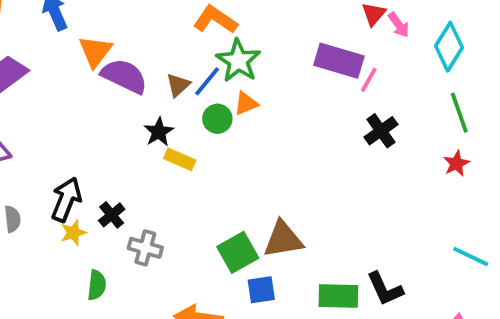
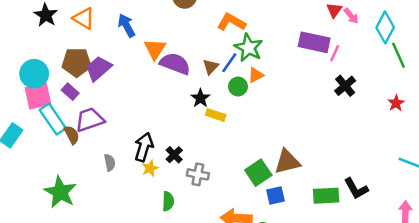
green line: (459, 113) -> (398, 55), moved

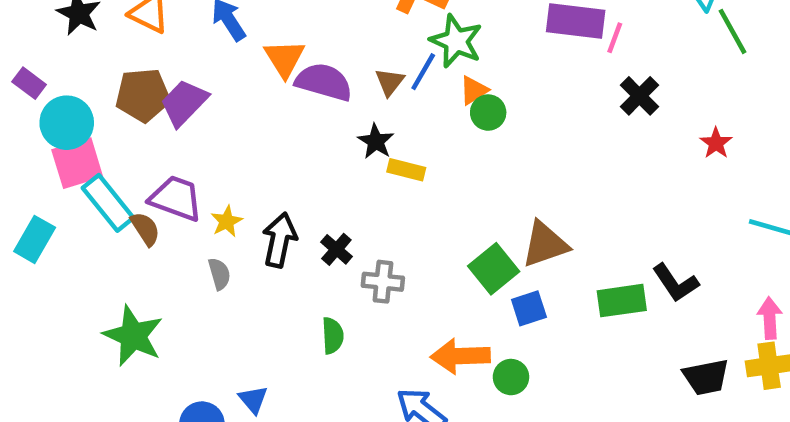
green circle: (238, 87) -> (488, 113), moved
purple rectangle: (70, 92) -> (29, 83), moved
red star: (396, 103) -> (716, 143), moved
purple trapezoid: (90, 120) -> (176, 198), turned 44
yellow star: (150, 168) -> (227, 221), moved

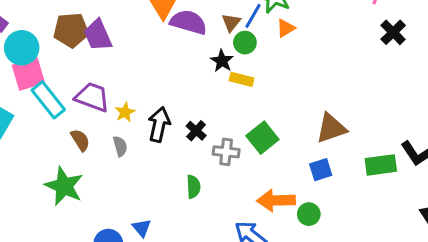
purple trapezoid: (184, 103) -> (98, 35), turned -68
green circle: (488, 113) -> (245, 43), moved
brown semicircle: (145, 229) -> (80, 140), moved
green square: (494, 269) -> (262, 138), moved

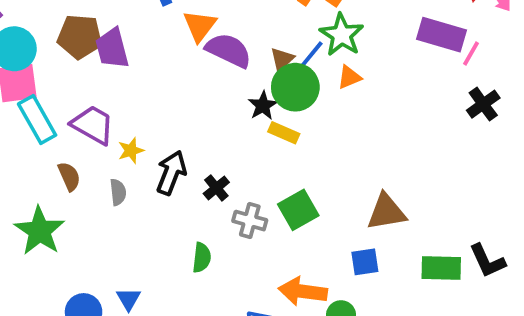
green circle: (245, 43) -> (295, 87), size x1.6

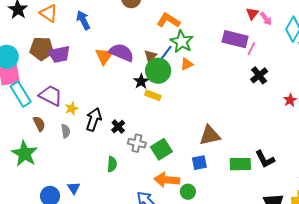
orange triangle: (200, 26) -> (104, 56), moved
purple trapezoid: (112, 48) -> (59, 54), turned -85
green square: (298, 210) -> (161, 149), moved

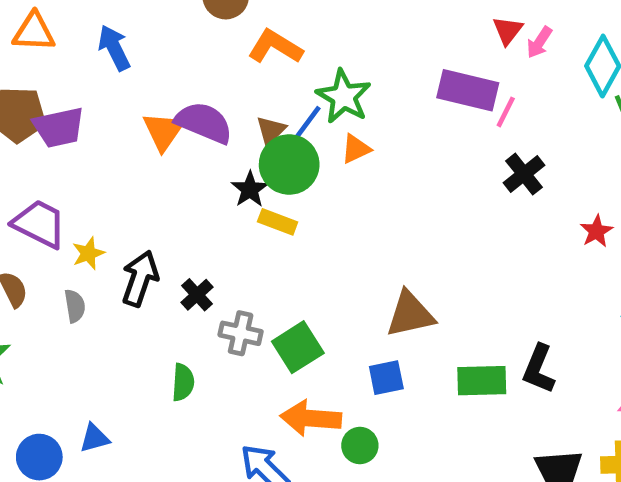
orange triangle: (49, 13) -> (34, 32), turned -30
pink arrow: (266, 19) -> (539, 42), turned 72
orange L-shape: (168, 20) -> (275, 47), moved
black L-shape: (265, 159) -> (539, 369), turned 50
blue triangle: (74, 188) -> (94, 438), turned 48

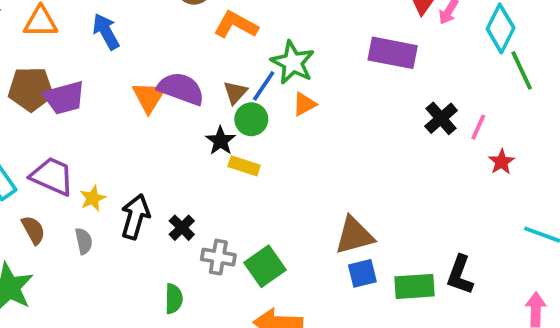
pink line: (506, 112) -> (478, 127), moved
green circle: (289, 164) -> (251, 119), size x0.7
blue square: (386, 378) -> (362, 273), moved

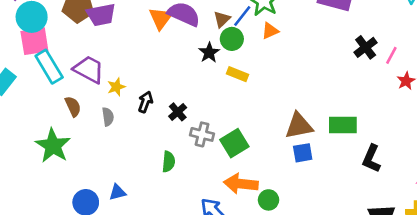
yellow rectangle: (244, 166) -> (238, 74), moved
black arrow: (135, 217) -> (145, 102), size x0.7
green rectangle: (414, 286) -> (343, 125), moved

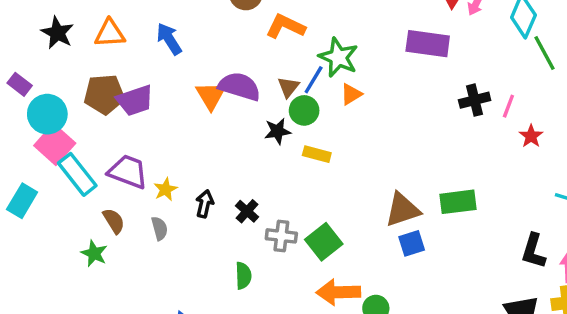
pink square: (34, 41) -> (55, 144), turned -32
black cross: (366, 47) -> (475, 100), turned 30
black star: (209, 53) -> (277, 131), turned 30
green star: (53, 146) -> (94, 253), moved, size x0.6
black L-shape: (371, 159) -> (533, 251), moved

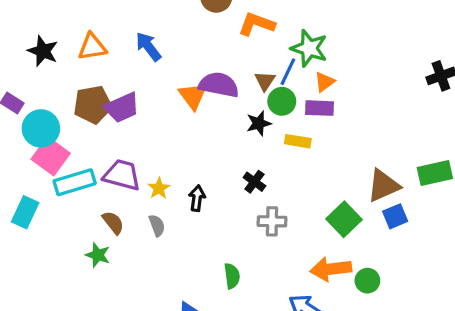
purple rectangle: (428, 44) -> (320, 108), moved, size x0.7
cyan rectangle: (77, 174) -> (75, 182), turned -63
black cross: (247, 211) -> (254, 182), moved
green square: (324, 242) -> (344, 219), moved
green semicircle: (243, 276) -> (232, 276), moved

